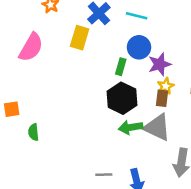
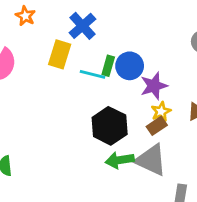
cyan line: (137, 16) -> (92, 74), moved
green rectangle: (121, 67) -> (108, 66), moved
brown rectangle: (162, 98) -> (157, 126), turned 49

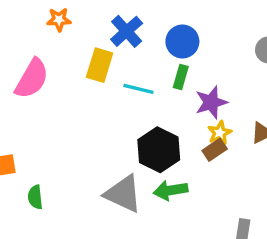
orange star: (25, 16) -> (59, 19), turned -30
green rectangle: (108, 66) -> (181, 77), moved
blue circle: (130, 66) -> (182, 41), moved
gray triangle: (151, 160) -> (123, 194), moved

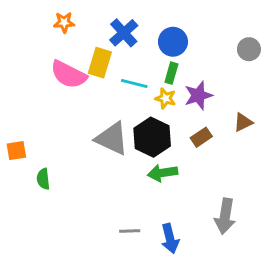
pink semicircle: (32, 79) -> (69, 75), moved, turned 87
yellow star: (220, 133) -> (165, 98), moved, turned -30
gray triangle: (123, 194) -> (112, 139), moved

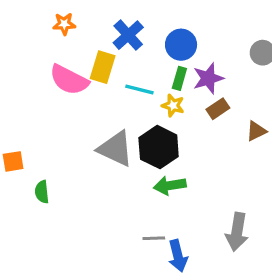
purple star: (198, 95) -> (208, 78), moved
brown rectangle: (201, 137) -> (218, 109), moved
gray line: (130, 231) -> (154, 238), moved

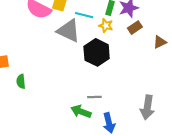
gray triangle: (115, 149) -> (69, 31), moved
green arrow: (170, 185) -> (81, 112), moved, turned 30
gray line: (154, 238) -> (94, 97), moved

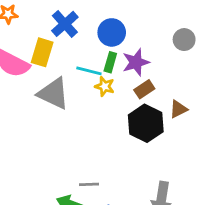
cyan line: (84, 15) -> (89, 71), moved
black hexagon: (97, 52) -> (146, 123), moved

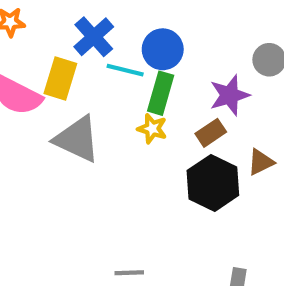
green rectangle: (110, 62) -> (161, 93), size x1.4
purple star: (136, 62) -> (229, 95), moved
cyan line: (89, 71) -> (125, 70), moved

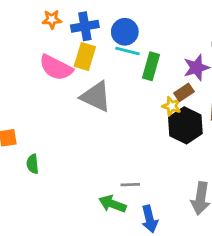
blue cross: (94, 37) -> (85, 26), moved, turned 32
blue circle: (163, 49) -> (125, 32), moved
yellow star: (152, 129) -> (172, 106), moved

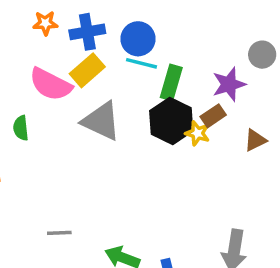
yellow rectangle: (85, 57) -> (87, 70), turned 32
black hexagon: (185, 125) -> (171, 121), moved
green semicircle: (33, 164) -> (21, 128), moved
gray line: (130, 185) -> (59, 233), moved

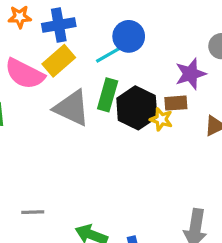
blue circle: (138, 39) -> (129, 36), moved
cyan line: (142, 63) -> (109, 54), turned -44
green rectangle: (171, 83) -> (108, 95), moved
brown rectangle: (213, 116) -> (176, 103), turned 30

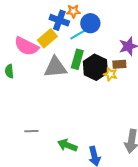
orange star: (20, 17) -> (73, 11), moved
blue cross: (59, 25) -> (59, 20), moved, turned 30
gray triangle: (72, 108) -> (55, 67), turned -30

